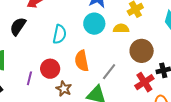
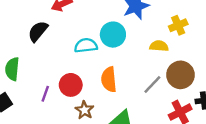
cyan circle: (94, 24) -> (113, 35), moved
cyan semicircle: (59, 34) -> (86, 45), turned -114
gray line: (109, 72) -> (152, 84), moved

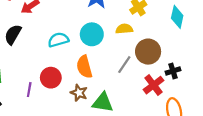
cyan circle: (113, 35) -> (92, 34), moved
brown star: (84, 110) -> (79, 93), moved

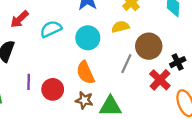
cyan semicircle: (58, 40) -> (51, 29), moved
purple line: (29, 90) -> (29, 82), moved

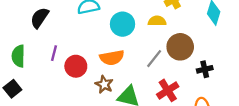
orange semicircle: (85, 73) -> (112, 58), turned -90
red cross: (160, 80) -> (168, 90), moved

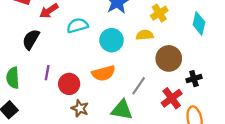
gray line: (154, 59) -> (139, 86), moved
brown star: (104, 84) -> (80, 108), moved
red cross: (168, 90) -> (172, 98), moved

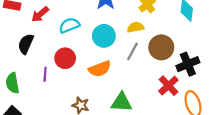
black cross: (194, 79) -> (188, 64), size x1.5
red circle: (69, 84) -> (65, 58), moved
gray line: (139, 86) -> (133, 51), moved

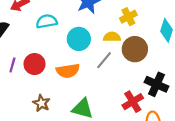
brown circle: (161, 47) -> (135, 49), moved
red circle: (65, 58) -> (34, 64), moved
black cross: (188, 64) -> (157, 84), turned 35

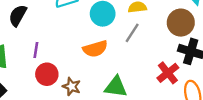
brown circle: (135, 49) -> (181, 23), moved
red circle: (34, 64) -> (47, 74), moved

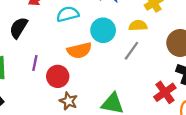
orange semicircle: (95, 49) -> (79, 50), moved
red circle: (47, 74) -> (58, 76), moved

